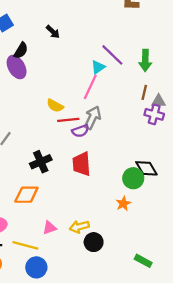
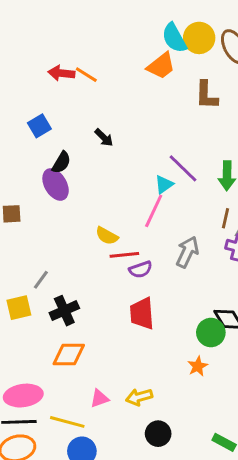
gray arrow: (93, 118) -> (187, 252), moved
black cross: (41, 162) -> (64, 311), moved
black circle: (94, 242) -> (158, 434), moved

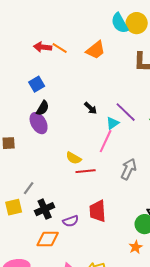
orange trapezoid: (161, 66) -> (96, 50), moved
blue square: (39, 126) -> (37, 84), moved
black arrow: (104, 138) -> (91, 108), moved
purple semicircle: (141, 269) -> (71, 221), moved

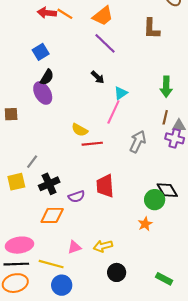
purple line: (126, 112) -> (105, 43), moved

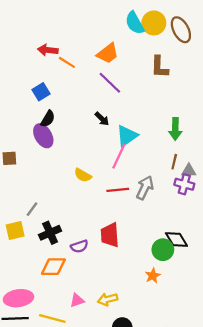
orange line: (65, 14) -> (67, 62), moved
cyan triangle: (121, 93) -> (127, 136), size x1.5
red line: (92, 144) -> (118, 190), moved

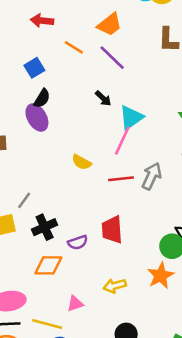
orange line: (67, 62) -> (74, 47), moved
orange star: (153, 276) -> (161, 276), size x1.5
yellow arrow: (108, 299) -> (115, 286), moved

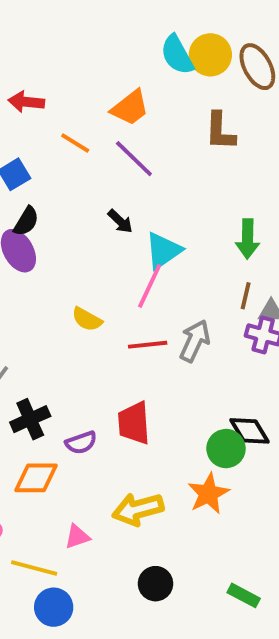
yellow arrow: (115, 286) -> (138, 509), size x1.4

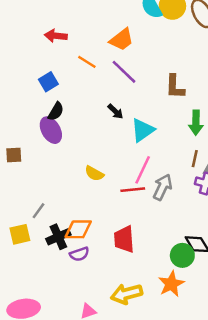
brown L-shape: (220, 131) -> (175, 87), moved
pink line: (150, 286) -> (143, 170), moved
purple semicircle: (81, 443) -> (79, 254), moved
orange diamond: (36, 478) -> (78, 229), moved

